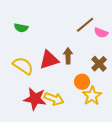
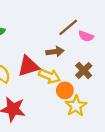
brown arrow: (68, 56) -> (55, 52), moved, turned 84
yellow arrow: (54, 99) -> (49, 76), moved

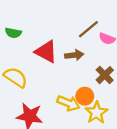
red triangle: (28, 66) -> (46, 52), moved, turned 45
yellow arrow: (49, 76) -> (68, 103), moved

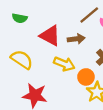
yellow arrow: (68, 103) -> (64, 64), moved

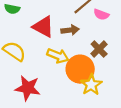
orange circle: (86, 77) -> (80, 69), size x1.6

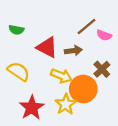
yellow star: (91, 85) -> (66, 104), moved
red star: (28, 88) -> (32, 108), turned 30

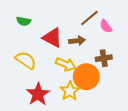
pink semicircle: (104, 35) -> (106, 26), turned 32
brown cross: (102, 69) -> (104, 58), turned 35

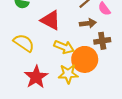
brown arrow: (77, 41) -> (88, 23), moved
yellow star: (70, 91) -> (68, 74), turned 30

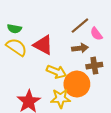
yellow semicircle: (24, 43) -> (16, 47), moved

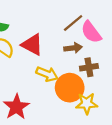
pink semicircle: (96, 34) -> (91, 32), size x1.5
yellow star: (61, 98) -> (87, 103), moved

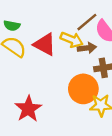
yellow arrow: (47, 74) -> (72, 40), moved

